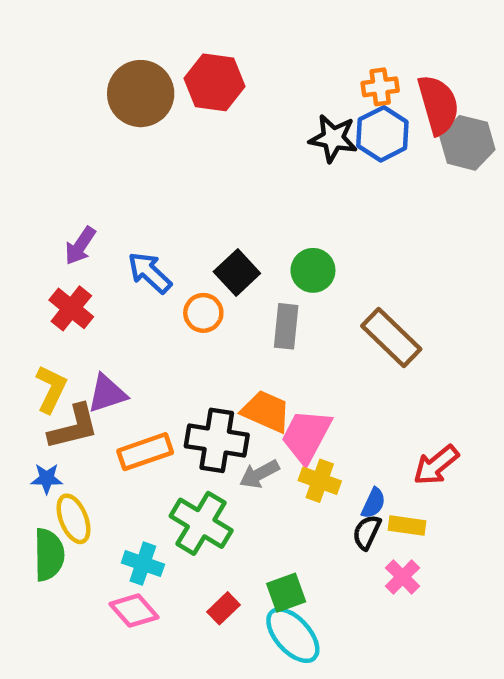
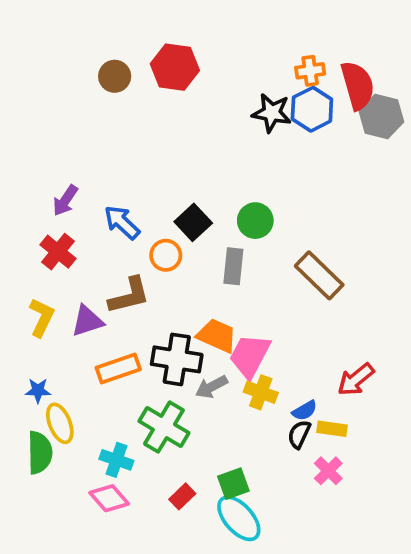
brown circle: (141, 94) -> (115, 76), size x0.6
brown L-shape: (74, 427) -> (129, 295), moved
blue semicircle: (373, 503) -> (305, 411), turned 35

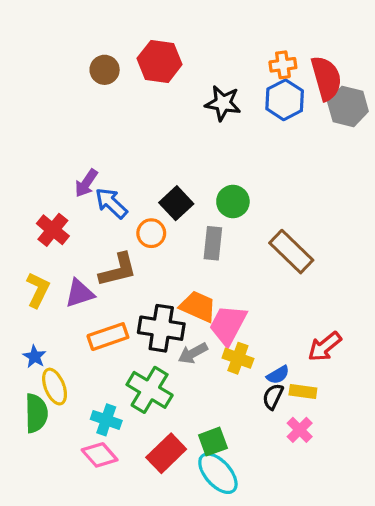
black star: (272, 113) -> (223, 103), moved
purple arrow: (65, 200) -> (86, 183), moved
blue star: (38, 390) -> (35, 357), turned 30
red rectangle: (182, 496) -> (166, 453), size x1.6

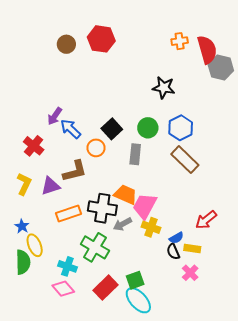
blue hexagon: (285, 100) -> (181, 128), moved
black star: (223, 103) -> (164, 88), moved
black semicircle: (273, 397) -> (173, 252), turned -49

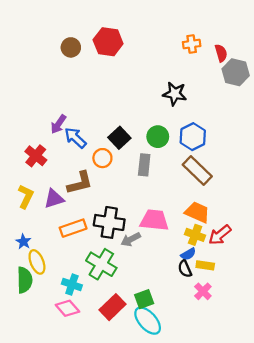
red semicircle: (207, 50) -> (221, 53), size x0.6
orange trapezoid: (126, 194) -> (197, 212), moved
pink trapezoid: (145, 206) -> (154, 220), turned 68
yellow cross: (151, 227) -> (195, 235), moved

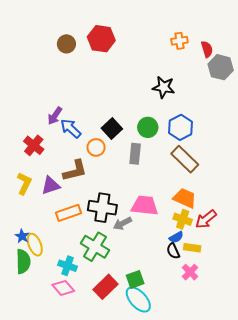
blue star: (23, 242) -> (22, 236), moved

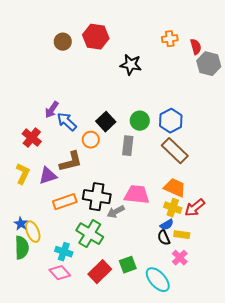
black star: (164, 87) -> (131, 65), moved
cyan ellipse: (138, 300) -> (158, 280), moved

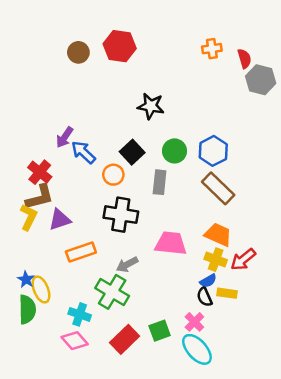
black star: (131, 65) -> (151, 106), moved
brown L-shape: (71, 162) -> (40, 197), moved
black cross: (97, 197) -> (121, 215), moved
gray arrow: (116, 212) -> (127, 265), moved
pink cross: (180, 258) -> (194, 322), moved

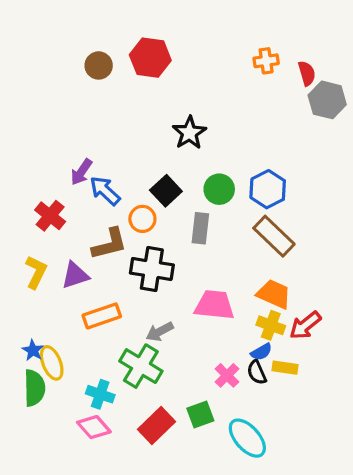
black star: (151, 106) -> (189, 133), turned 30
brown L-shape: (40, 197) -> (110, 244), moved
pink cross: (194, 322) -> (227, 375), moved

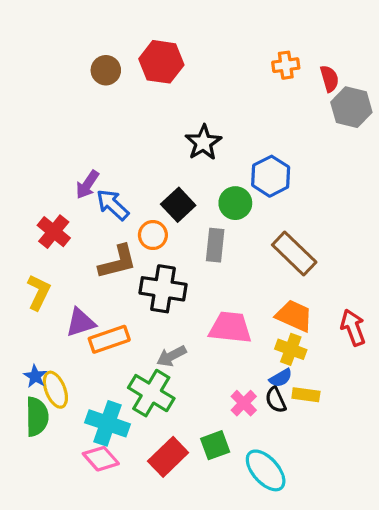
blue hexagon: (268, 189) -> (271, 176), moved
purple triangle: (75, 275) -> (81, 322), moved
red arrow: (305, 325) -> (353, 327), moved, turned 108
cyan cross: (100, 394) -> (108, 423), size x1.4

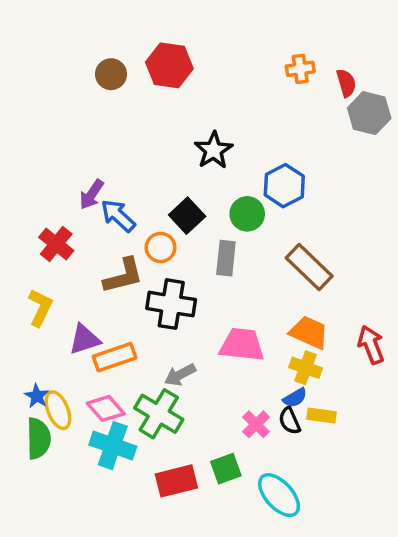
red rectangle: (168, 457) -> (176, 481), turned 30
pink diamond: (101, 459) -> (106, 408), moved

